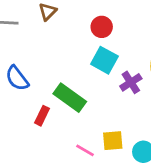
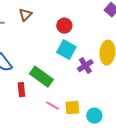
red rectangle: (42, 116) -> (21, 90), turned -32
pink line: (85, 150) -> (52, 106), moved

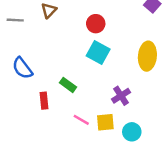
purple cross: (85, 66) -> (121, 96), moved
green rectangle: (41, 77) -> (68, 85), size x0.6

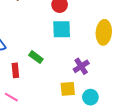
cyan square: (98, 52) -> (62, 29), turned -30
pink line: (81, 120) -> (11, 97), moved

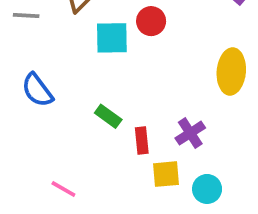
cyan square: (62, 29) -> (112, 38), moved
red rectangle: (15, 70) -> (142, 140), moved

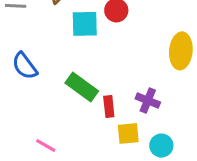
green rectangle: (108, 116) -> (82, 87), size x1.5
purple cross: (190, 133) -> (148, 100), turned -35

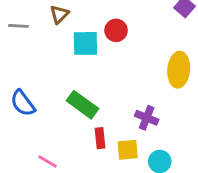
blue semicircle: (25, 66) -> (23, 103), moved
red rectangle: (109, 106) -> (100, 138), moved

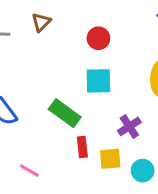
cyan square: (85, 43) -> (98, 81), moved
purple cross: (147, 118) -> (129, 126), turned 35

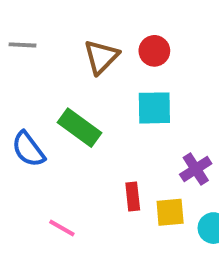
brown triangle: (41, 22) -> (101, 57), moved, size x1.4
green rectangle: (65, 113) -> (80, 128), moved

